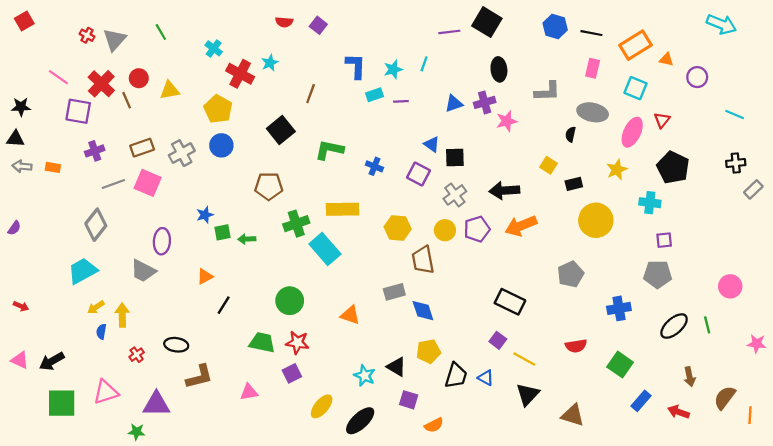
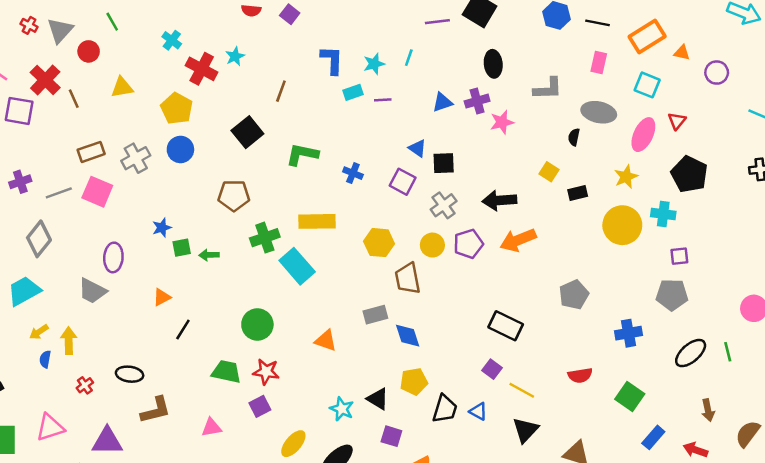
red circle: (139, 78) -> (89, 51), moved
purple cross: (95, 151) -> (20, 182), moved
yellow circle: (596, 220) -> (622, 225), moved

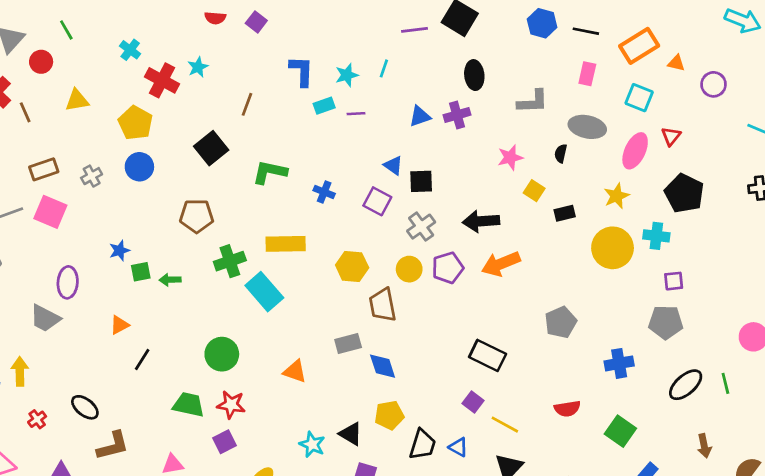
pink star: (502, 122) -> (510, 157), moved
gray cross: (136, 158) -> (92, 176), size x0.7
black ellipse: (130, 374) -> (85, 407), turned 30

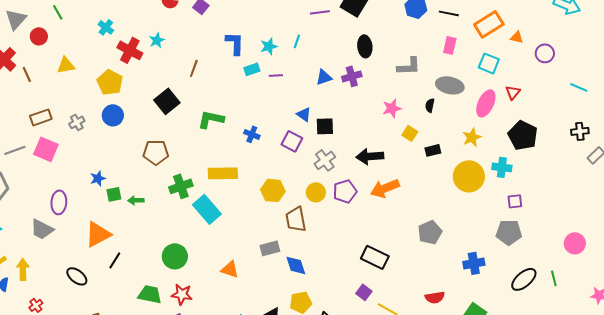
orange triangle: (119, 325) -> (98, 234), size x1.8
black ellipse: (85, 407) -> (77, 276), moved

